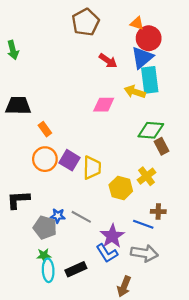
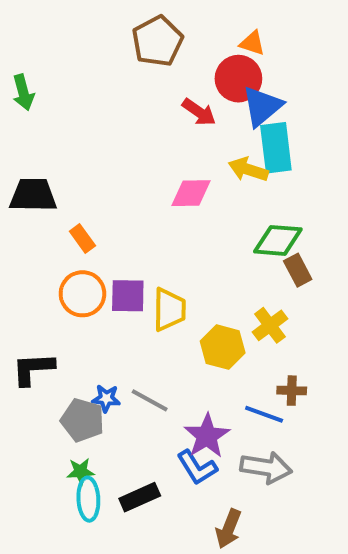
red circle: (149, 38) -> (238, 79), moved
purple square: (70, 160) -> (128, 296), turned -30

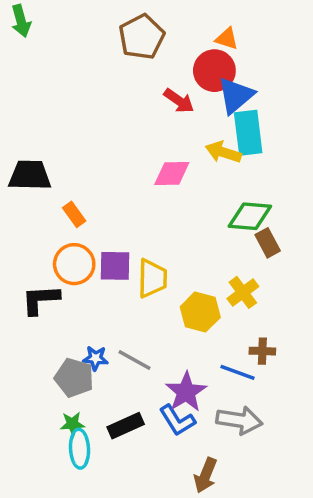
green arrow: (23, 92) -> (21, 21), moved
black L-shape: (33, 369) -> (40, 300), moved
black rectangle: (140, 497) -> (126, 426), moved

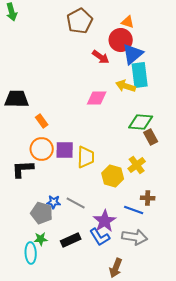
cyan ellipse: (80, 449) -> (31, 253), moved

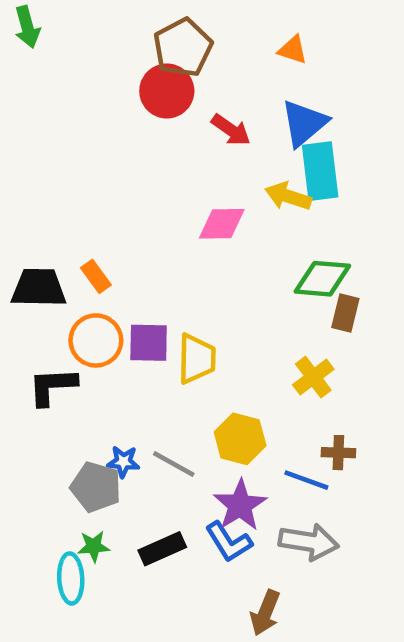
red circle: (121, 40) -> (167, 91), moved
black trapezoid: (17, 99) -> (39, 288), moved
brown rectangle: (151, 137) -> (345, 313), turned 42
yellow hexagon: (113, 176) -> (240, 439), moved

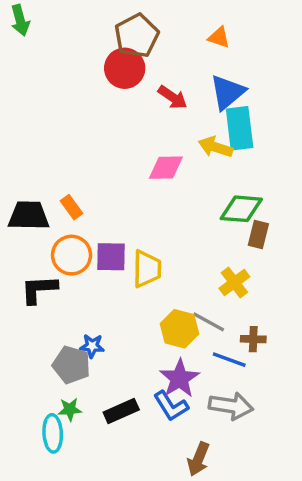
gray line: (174, 464) -> (209, 322), moved

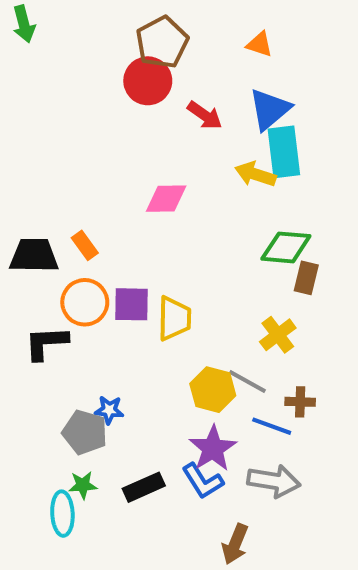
pink diamond: (166, 168) -> (166, 199), moved

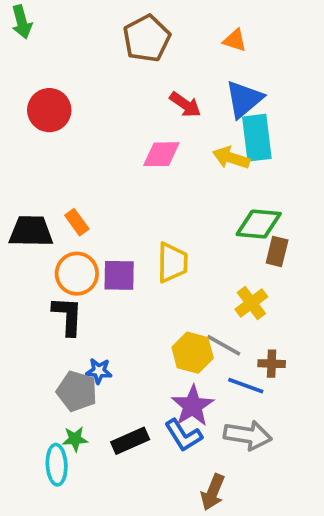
red circle: (148, 81) -> (49, 110), moved
pink diamond: (166, 199) -> (161, 154), moved
yellow trapezoid: (174, 319) -> (172, 263), moved
black L-shape: (46, 343) -> (68, 316), moved, turned 96

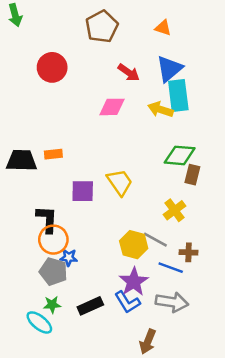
red circle: (49, 110) -> (52, 67), moved
orange rectangle: (77, 222) -> (53, 154), turned -60
yellow trapezoid: (172, 263) -> (120, 182), turned -36
orange circle: (77, 274) -> (53, 240), moved
cyan ellipse: (57, 465) -> (39, 322), turned -48

